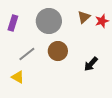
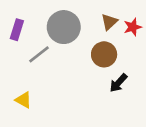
brown circle: (58, 51) -> (104, 54), moved
gray line: (27, 54) -> (39, 54), moved

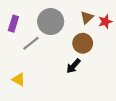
black arrow: (118, 83) -> (73, 66), moved

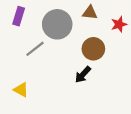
brown triangle: (87, 17) -> (90, 13), moved, turned 48
purple rectangle: (13, 24) -> (19, 16), moved

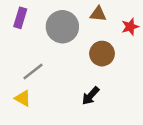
gray line: (35, 49) -> (33, 71), moved
black arrow: (83, 75) -> (90, 96), moved

